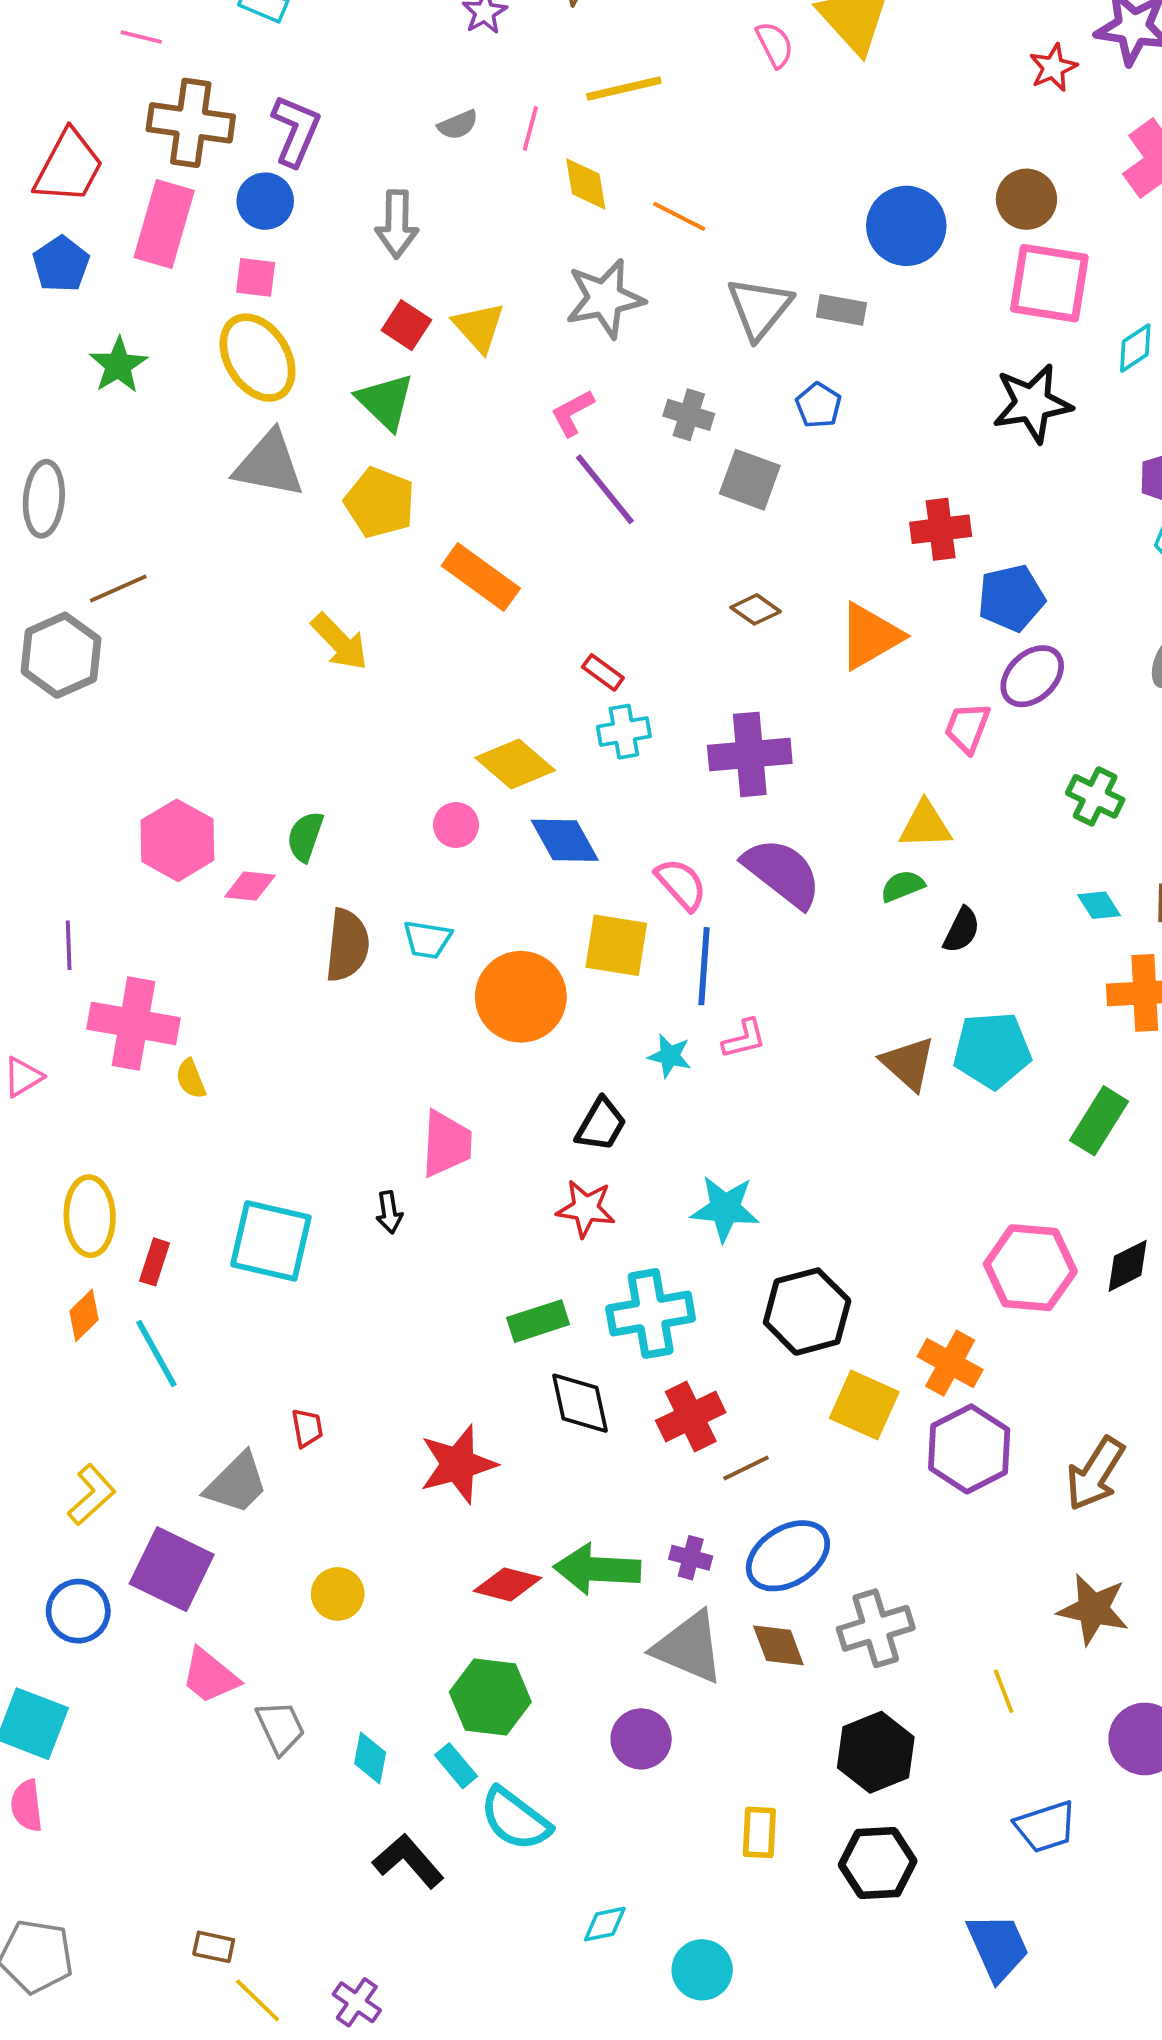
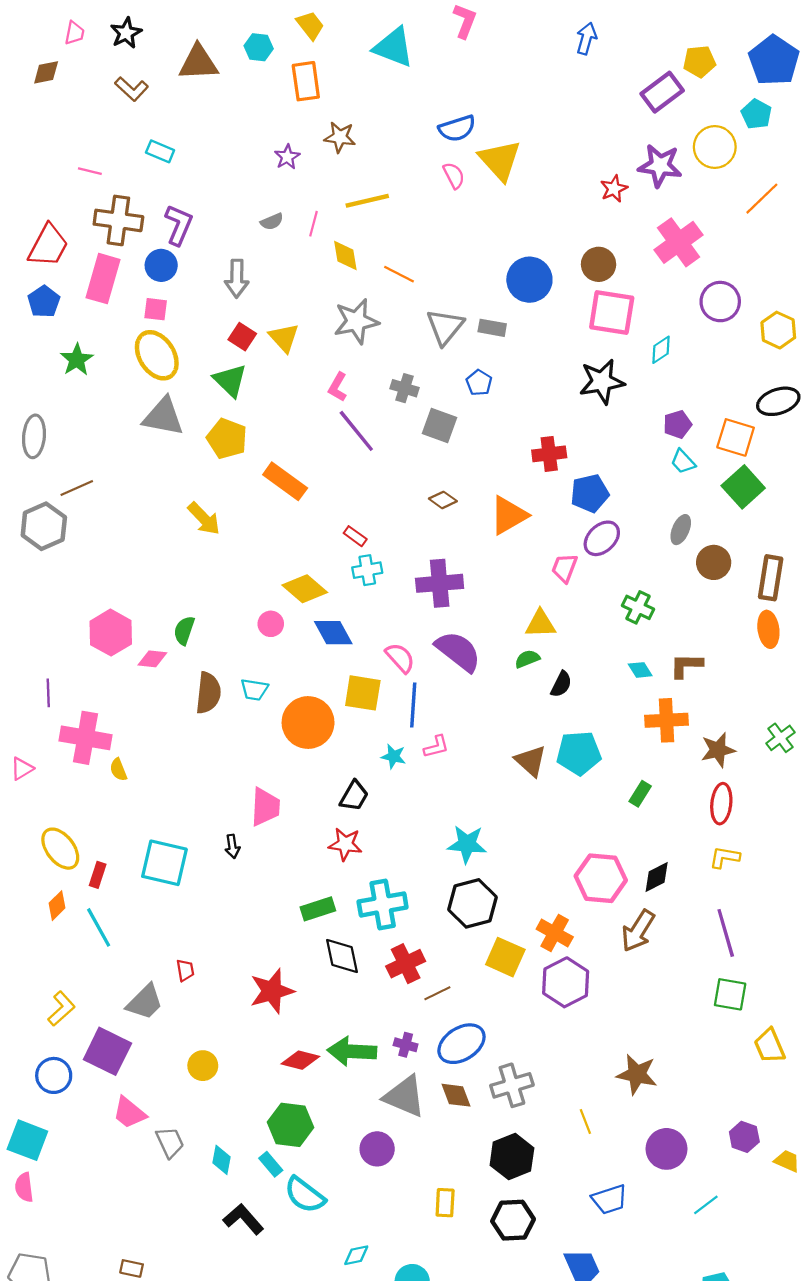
pink L-shape: (572, 413) -> (338, 387), turned -32
green rectangle: (1099, 1121) -> (640, 794), size x0.7
cyan star: (725, 1209) -> (467, 844), moved
yellow ellipse: (90, 1216) -> (60, 849), turned -36
brown arrow: (1095, 1474) -> (638, 931), moved

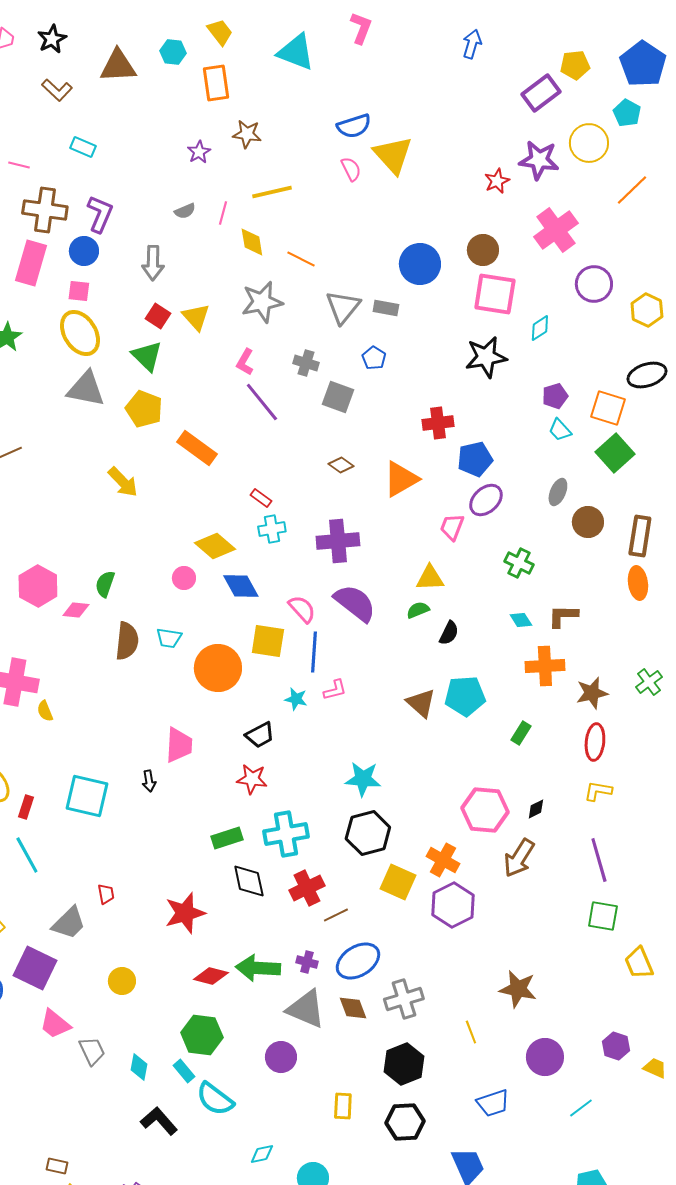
black trapezoid: (354, 796) -> (260, 735), turned 32
black diamond: (657, 877) -> (536, 809), size x0.7

